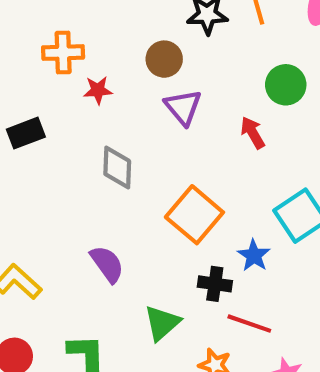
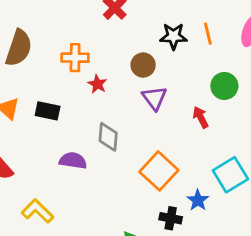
red star: (98, 90) -> (97, 84), turned 30
black rectangle: (26, 133) -> (48, 111), turned 30
purple semicircle: (107, 264) -> (73, 161), moved, turned -48

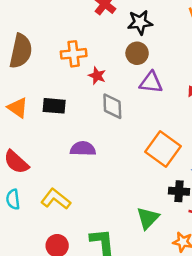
black star: (173, 36) -> (140, 22), moved
purple triangle: (154, 98) -> (151, 82), turned -40
gray diamond: (108, 137) -> (112, 106), moved

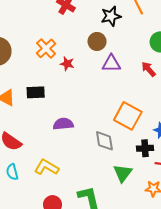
black star: (140, 22) -> (111, 16), moved
orange cross: (74, 54) -> (46, 48), turned -30
gray diamond: (112, 106) -> (104, 141), moved

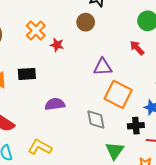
purple triangle: (111, 64) -> (103, 67), moved

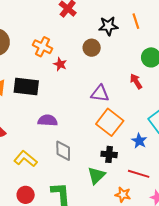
orange cross: (36, 31) -> (43, 47), turned -30
black rectangle: (27, 74) -> (26, 87), size x1.4
gray diamond: (96, 119) -> (63, 151), moved
black cross: (136, 126) -> (109, 154), moved

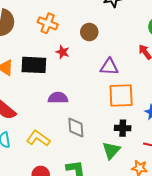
brown circle: (92, 48) -> (89, 32), moved
red star: (60, 64) -> (63, 52), moved
orange square: (110, 122) -> (121, 95), turned -36

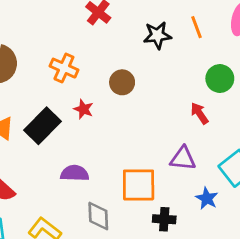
black rectangle: (34, 65) -> (43, 126), turned -50
purple triangle: (109, 67) -> (183, 158), moved
orange square: (121, 95) -> (139, 185), moved

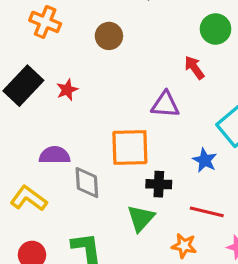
red star: (83, 109) -> (67, 90), moved, turned 30
purple triangle: (183, 158) -> (165, 105), moved
purple semicircle: (75, 173) -> (55, 155), moved

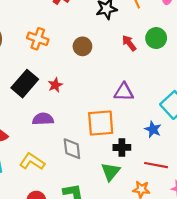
red arrow: (194, 68) -> (129, 43), moved
purple semicircle: (55, 155) -> (43, 119), moved

